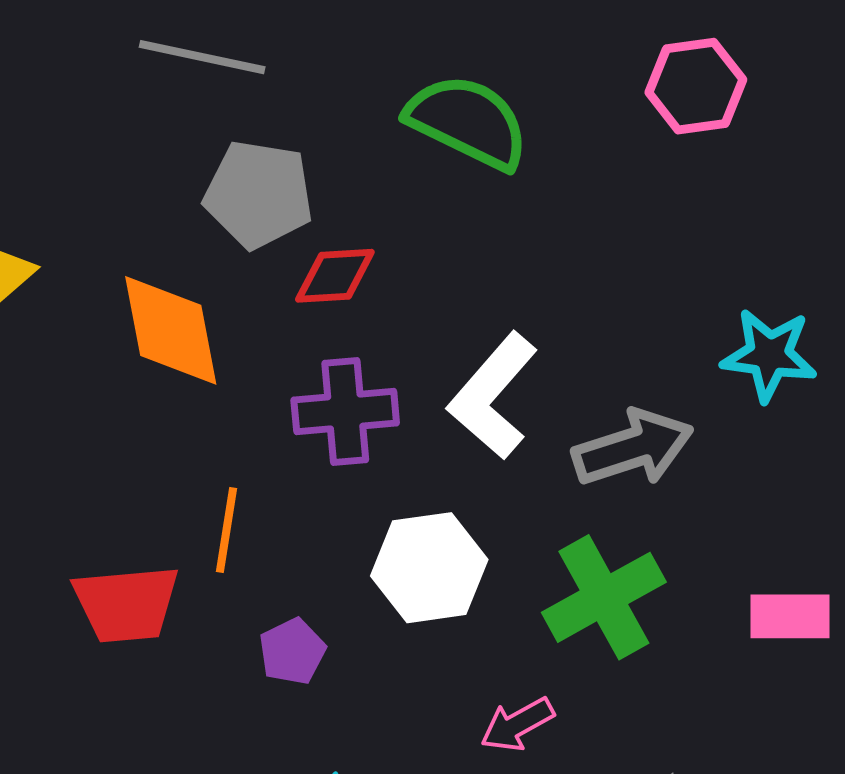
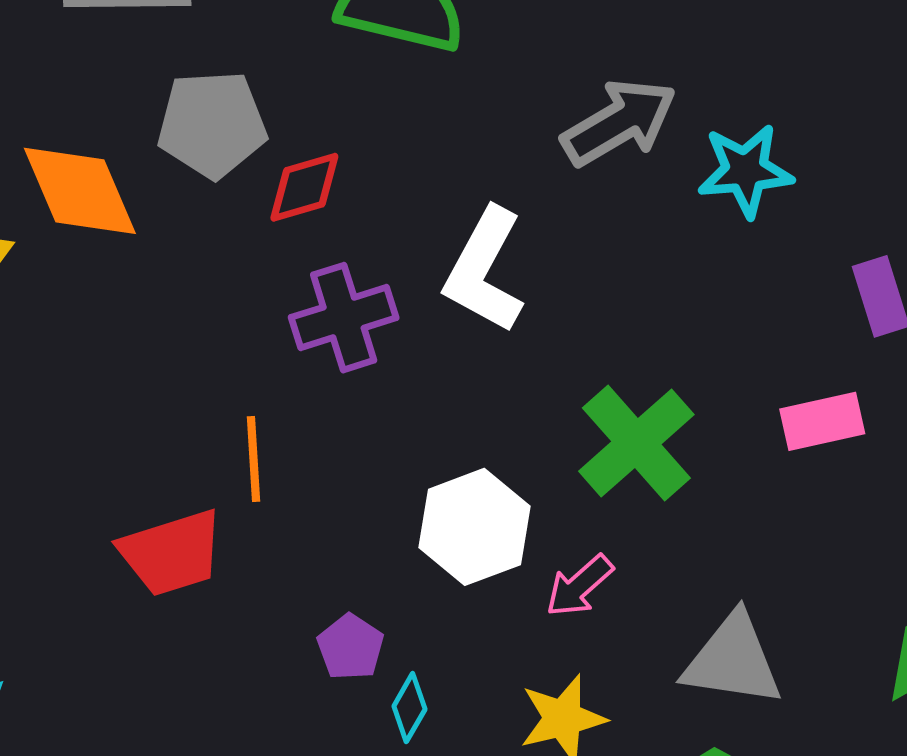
orange diamond: (171, 330) -> (80, 191), moved
gray arrow: (633, 448) -> (619, 122), moved
white hexagon: (429, 568) -> (474, 527), moved
purple pentagon: (292, 651) -> (350, 647), moved

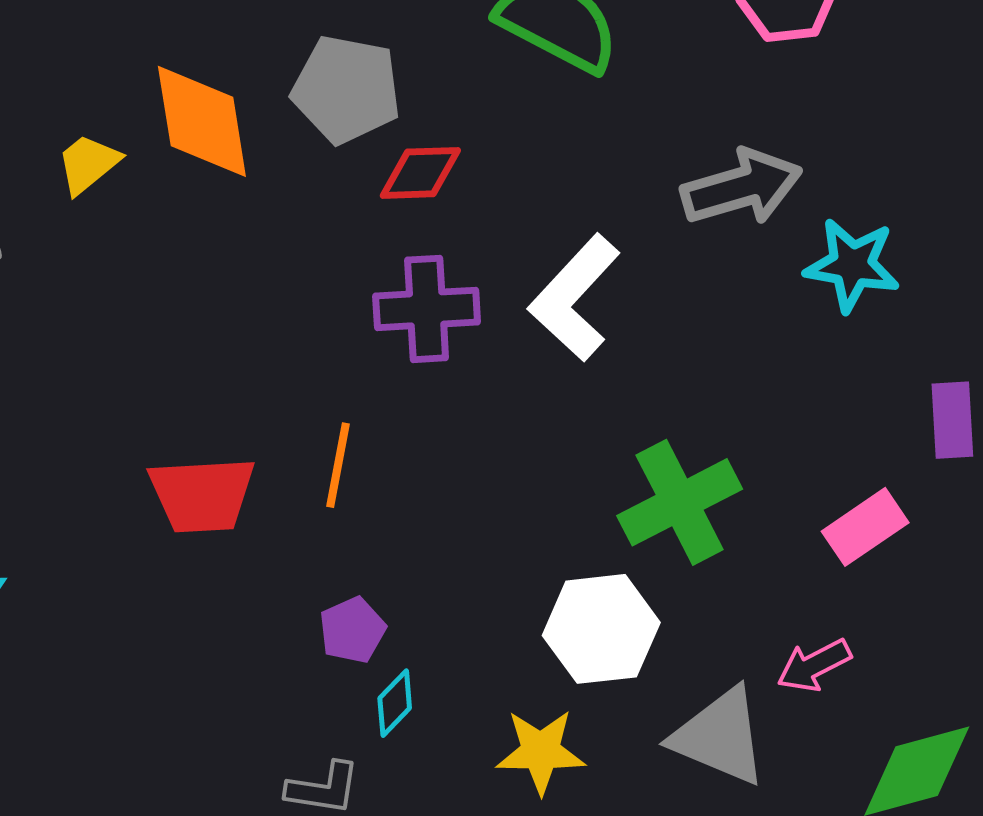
pink rectangle: (822, 421) -> (865, 527), turned -36
orange line: (253, 459) -> (338, 465), moved
white hexagon: (474, 527) -> (601, 629), moved
pink arrow: (579, 586) -> (814, 665), moved

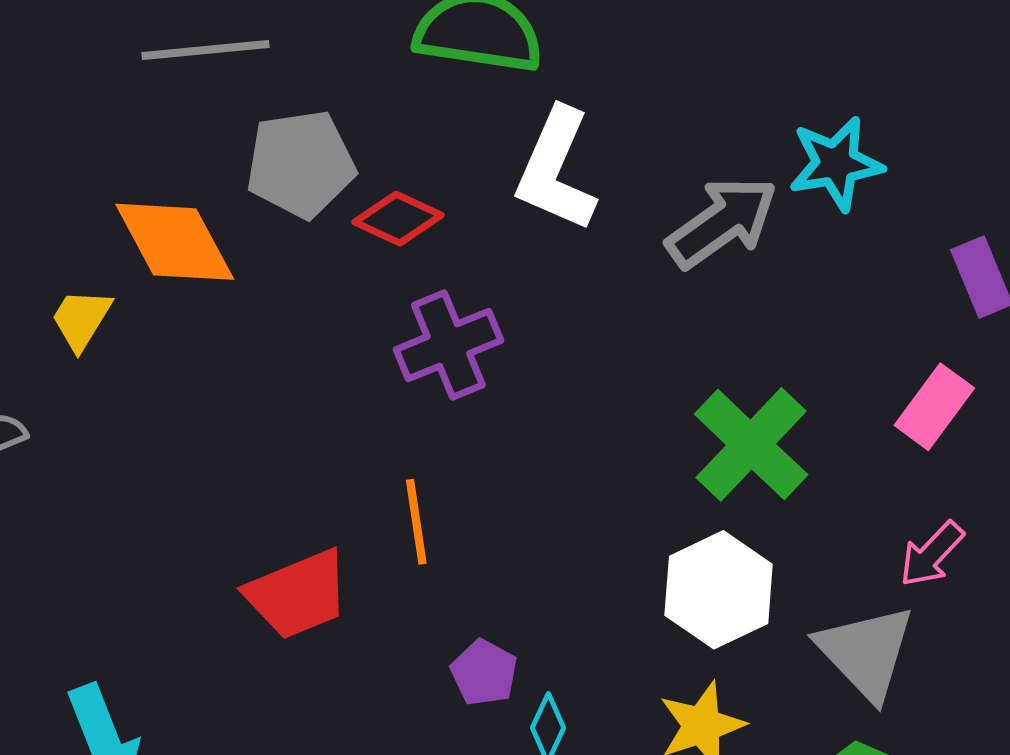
red diamond: (420, 173) -> (398, 219), turned 46
gray arrow: (742, 187) -> (722, 222), moved
white L-shape: (575, 298) -> (556, 170), moved
gray triangle: (720, 736) -> (866, 652), turned 43

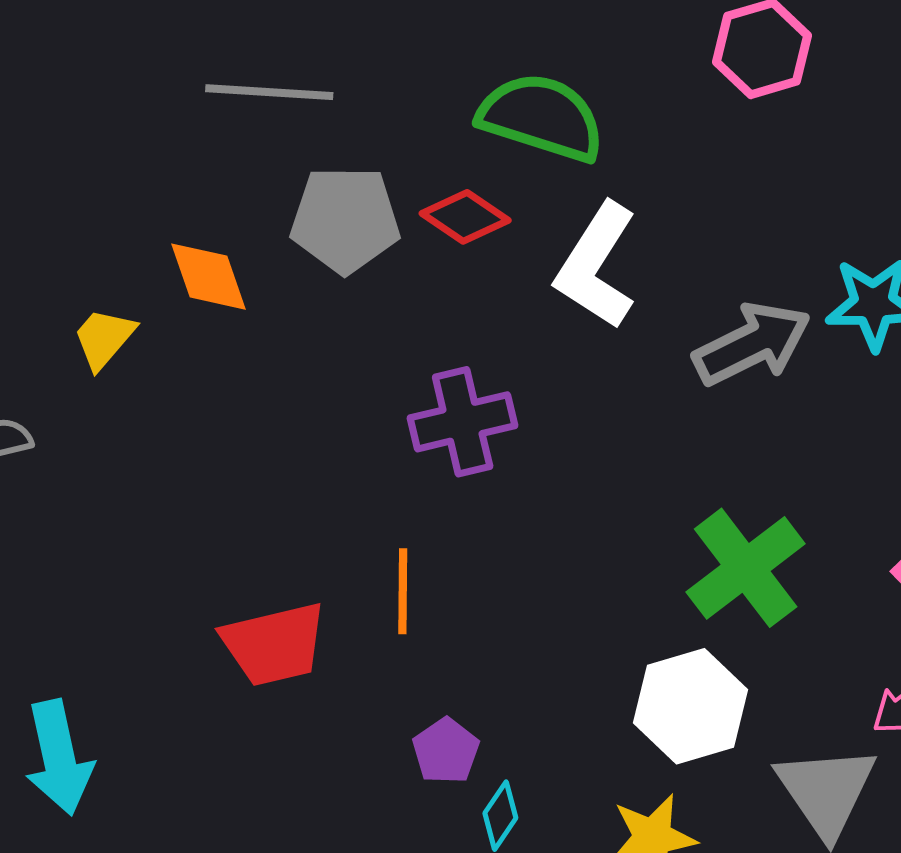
red diamond: (398, 219) -> (465, 217), moved
orange diamond: (175, 242) -> (209, 277), size x0.7

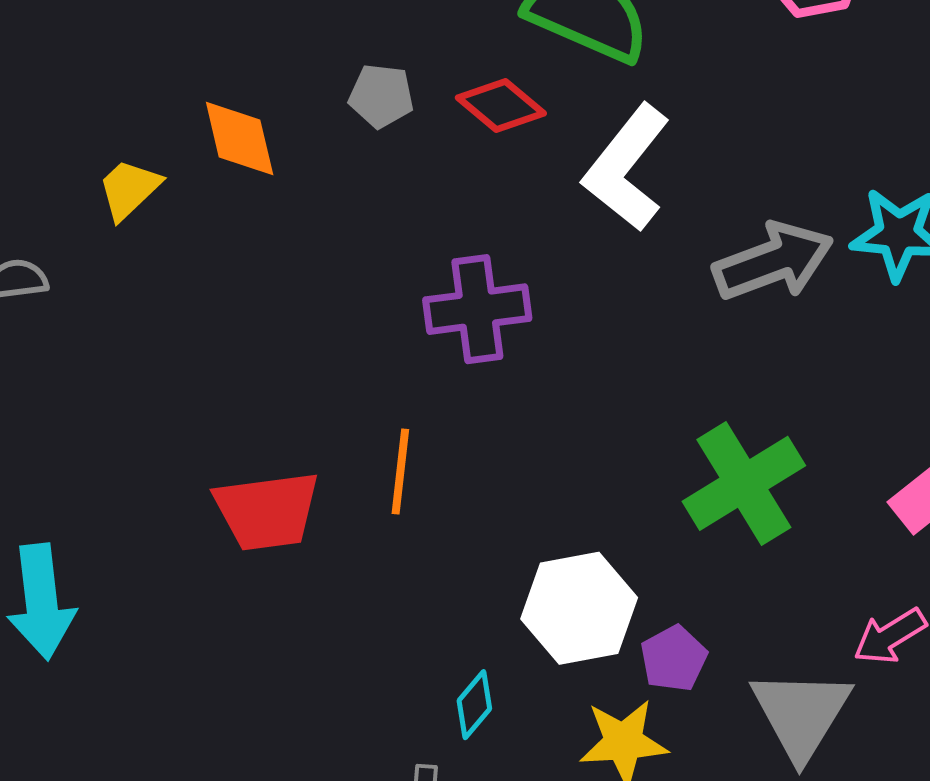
gray pentagon: (345, 220) -> (381, 96), size x0.6
white hexagon: (691, 706) -> (579, 608), moved
purple pentagon: (446, 751) -> (674, 659), moved

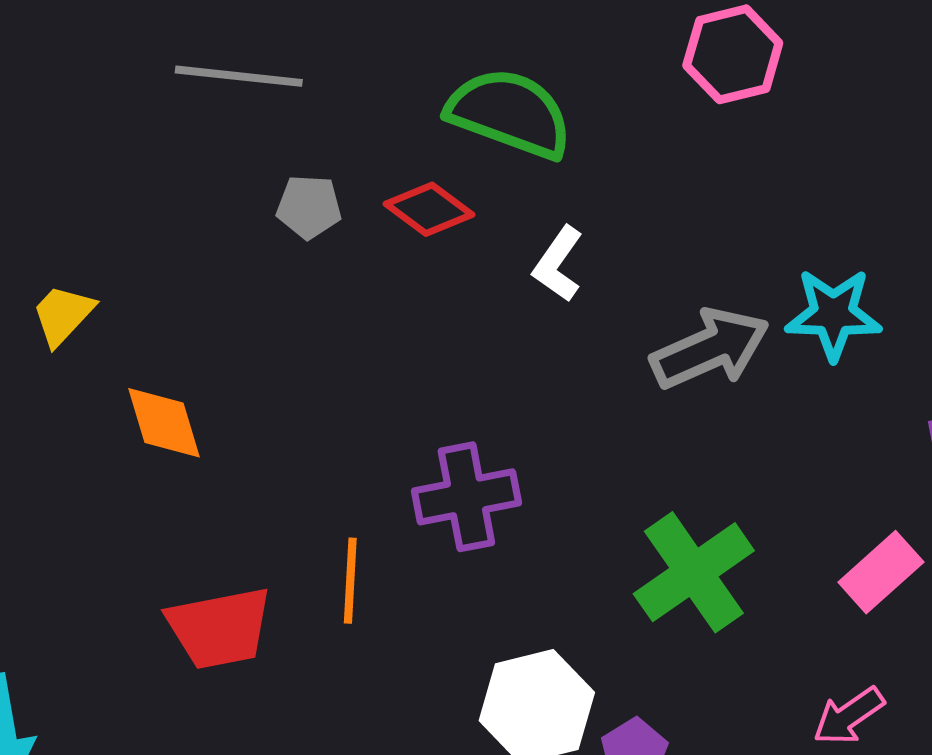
orange diamond: (240, 139) -> (164, 423), moved
white L-shape: (627, 168) -> (558, 264), size x0.6
purple cross: (477, 309) -> (466, 497), moved

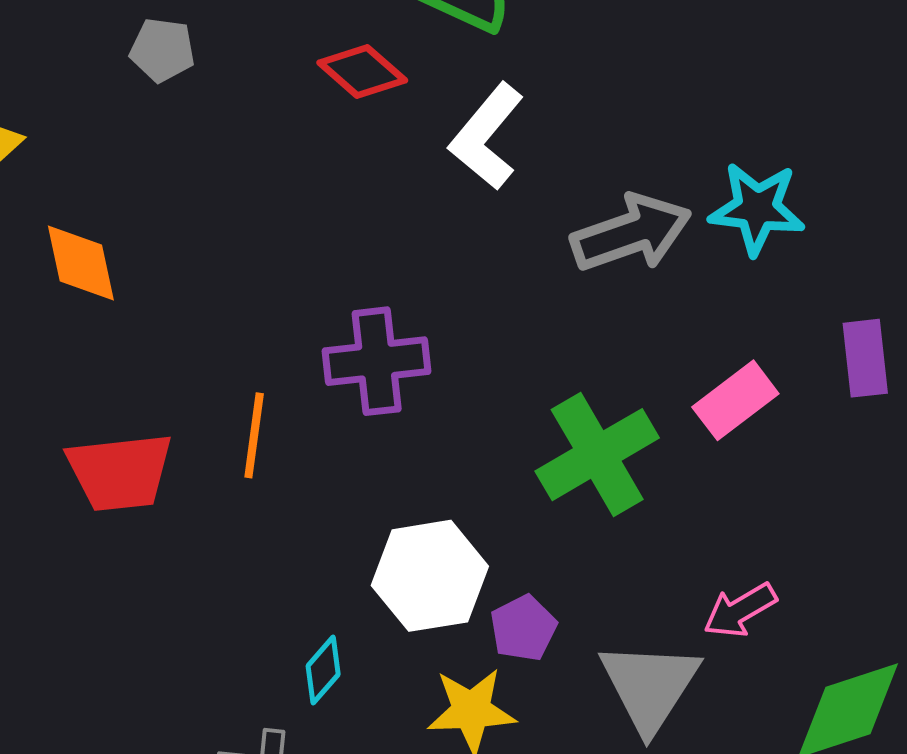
gray pentagon: (309, 207) -> (162, 50), moved
white L-shape: (558, 264) -> (486, 136), size x1.4
pink rectangle: (881, 572) -> (735, 400), moved

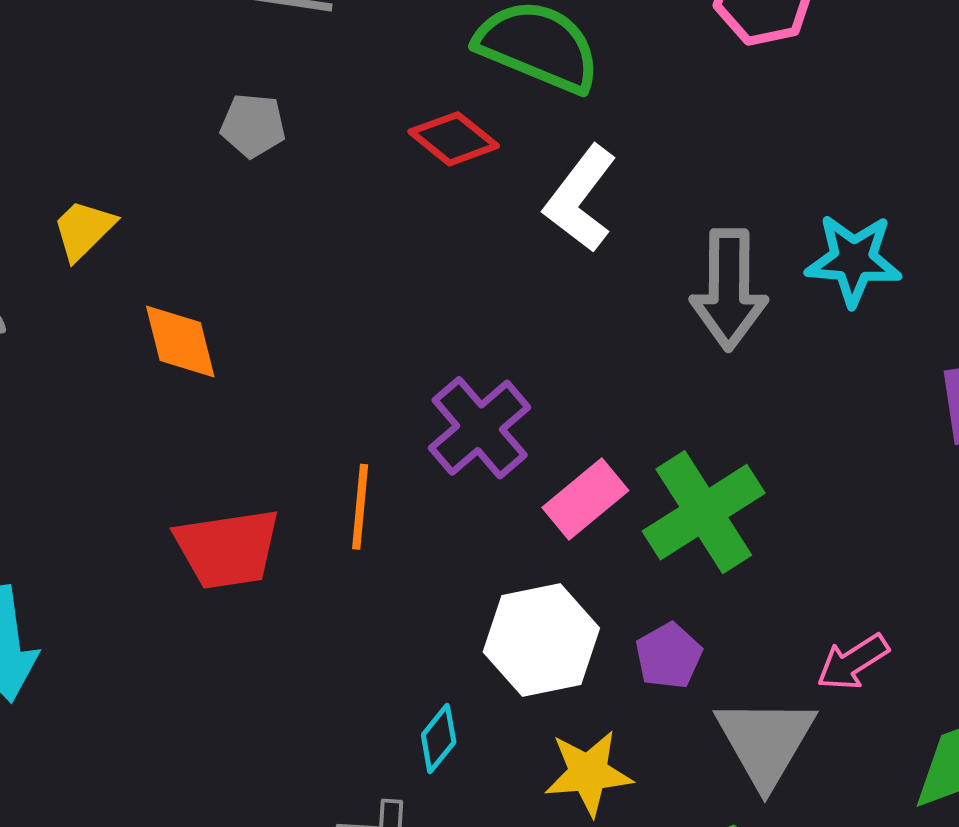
gray arrow: (631, 233) -> (729, 289), turned 112
purple cross: (377, 361) -> (480, 428), turned -32
pink rectangle: (735, 400) -> (585, 499), moved
purple pentagon: (523, 628) -> (669, 656), moved

